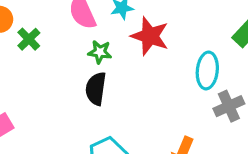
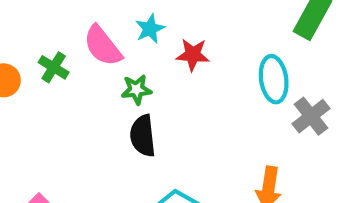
red star: (150, 36) -> (193, 55), size x0.7
green cross: (29, 39) -> (54, 67), moved

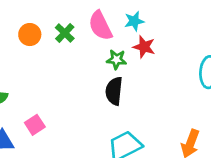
red star: (193, 55) -> (144, 47), moved

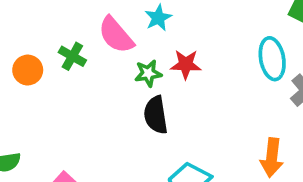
red star: (144, 47) -> (186, 64), moved

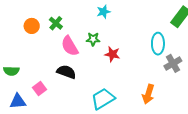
pink semicircle: (116, 35) -> (70, 46), moved
red star: (186, 64) -> (112, 54), moved
black semicircle: (156, 115) -> (66, 72), moved, turned 108

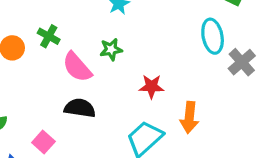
red star: (112, 54) -> (151, 86), moved
orange arrow: (148, 94) -> (189, 118), moved

